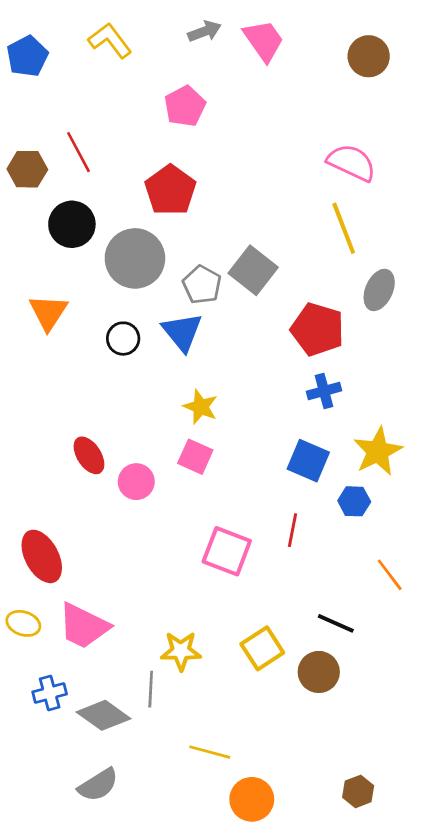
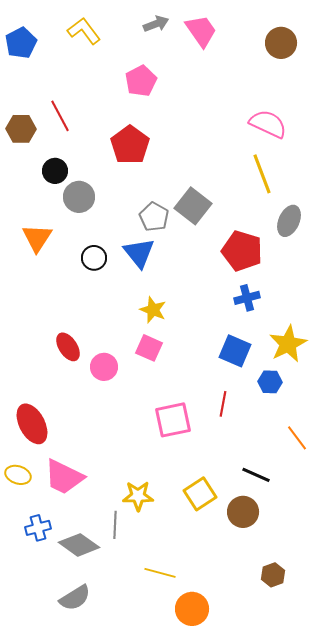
black circle: (72, 224) -> (55, 171), size x0.7
gray circle: (135, 258) -> (79, 197), moved, size x0.7
pink square: (227, 551) -> (173, 420), turned -33
brown hexagon: (358, 791) -> (273, 575), moved

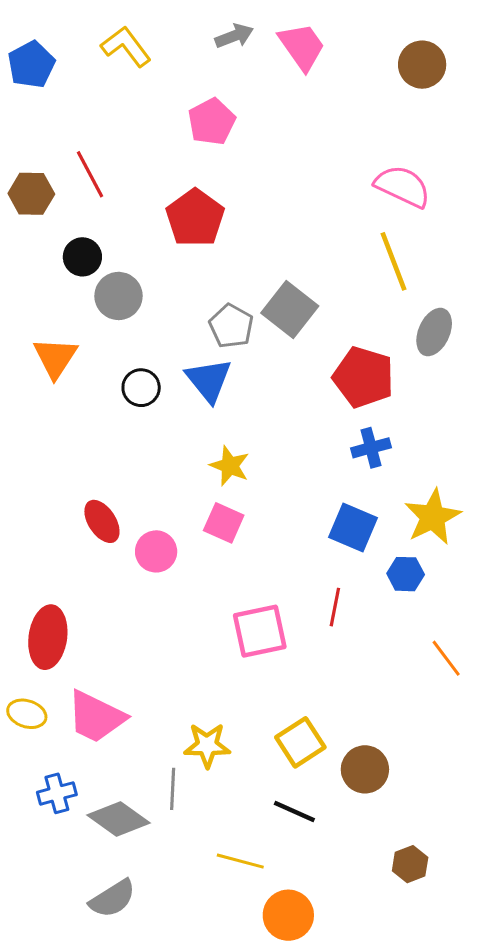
red ellipse: (32, 424) -> (48, 637), turned 36
black line: (256, 475) -> (294, 811), moved

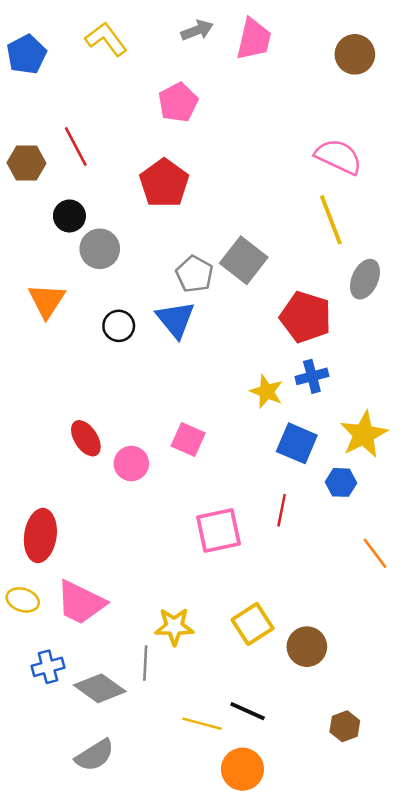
pink trapezoid: (302, 46) -> (254, 39), turned 48
yellow star: (230, 466) -> (266, 392), moved
black line: (294, 811) -> (248, 711), moved

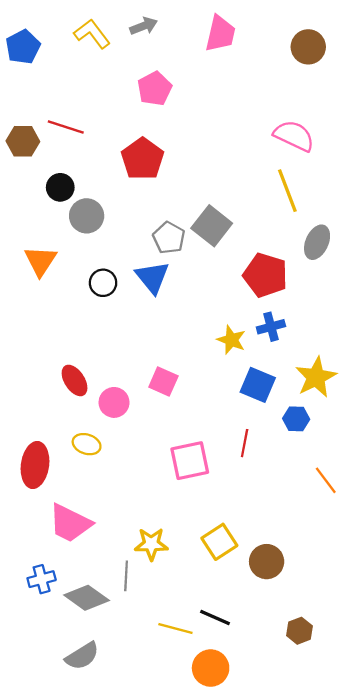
gray arrow: (197, 30) -> (144, 26), moved
red line: (76, 147) -> (66, 127), turned -44
yellow ellipse: (23, 600) -> (87, 444), moved

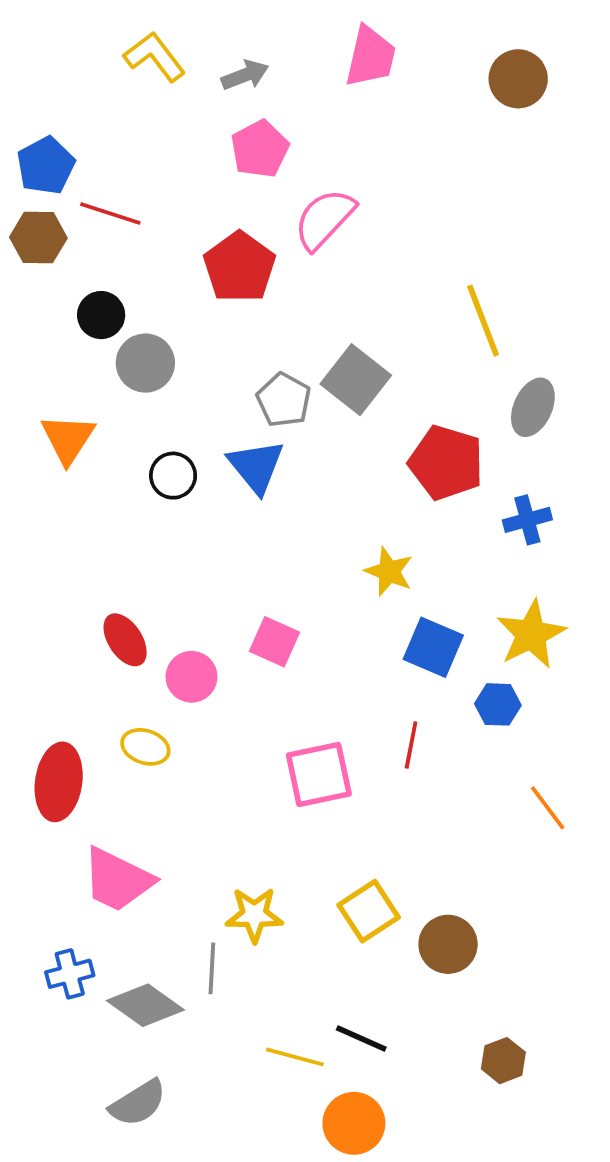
gray arrow: (144, 26) -> (245, 75), moved
blue pentagon: (23, 47) -> (46, 166), moved
pink semicircle: (294, 136) -> (324, 219), moved, turned -72
blue cross: (271, 327) -> (527, 520), moved

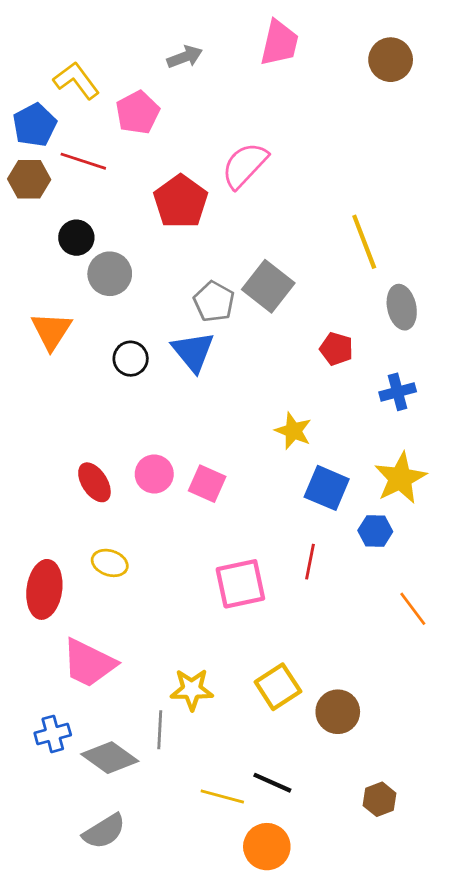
yellow L-shape: (155, 57) -> (76, 81), moved
pink pentagon: (260, 149) -> (138, 112), moved
gray ellipse: (533, 407) -> (402, 307), turned -36
red pentagon: (446, 463) -> (336, 349), size x0.6
pink circle: (192, 677) -> (154, 474), moved

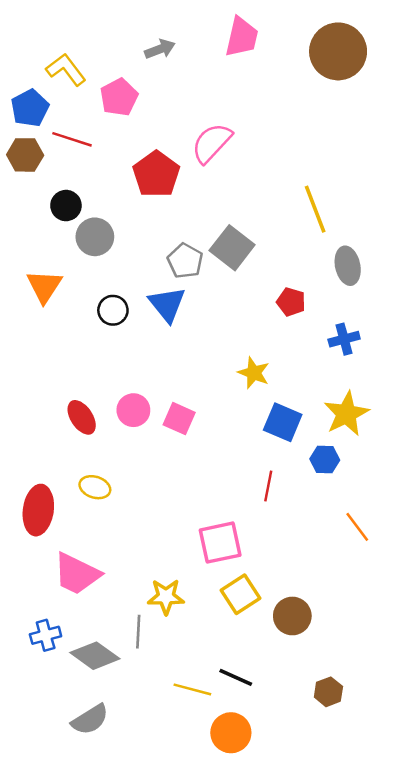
brown circle: (391, 60) -> (338, 51), size x1.5
pink square: (240, 584) -> (220, 543), moved

